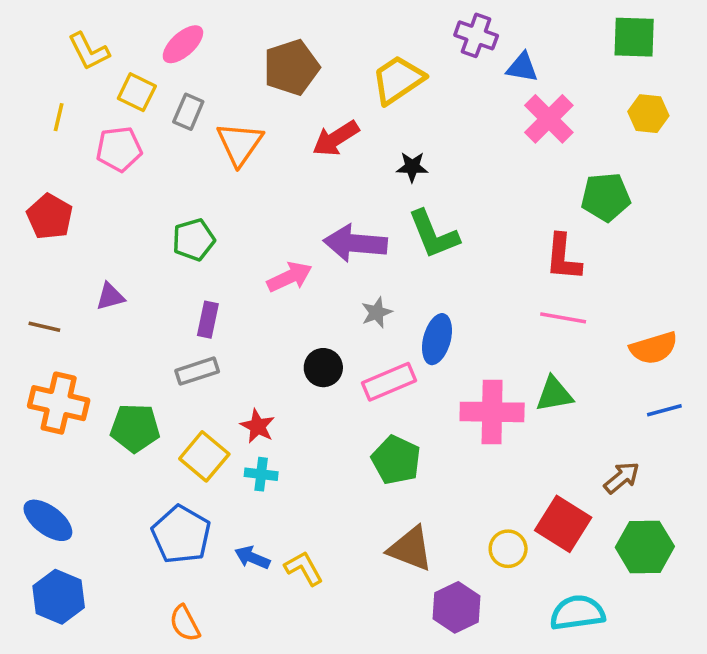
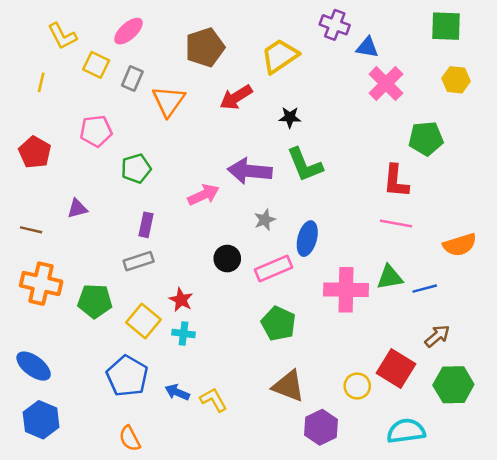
pink pentagon: (119, 149) -> (96, 131), moved
blue line: (664, 410) -> (425, 289), moved

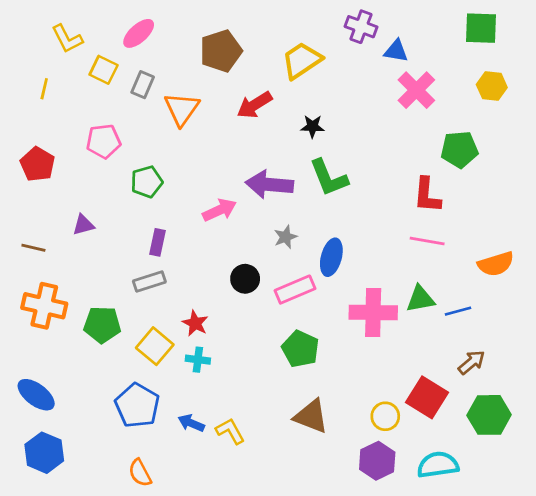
purple hexagon: (321, 427) -> (377, 461), moved

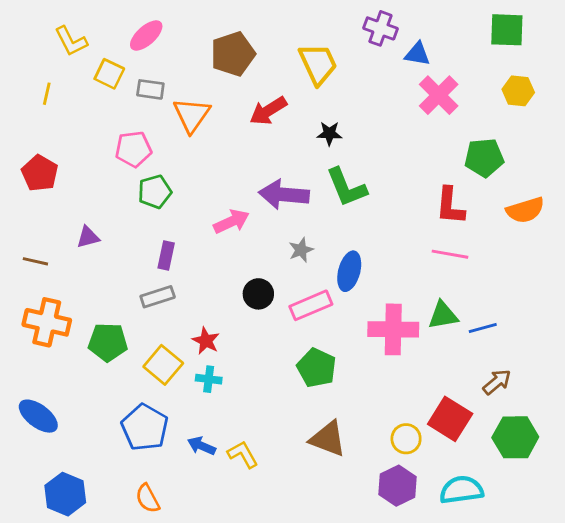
yellow trapezoid: (302, 60) -> (318, 64), turned 99
gray rectangle: (143, 85) -> (150, 89), turned 75
pink pentagon: (104, 141) -> (133, 149), moved
orange semicircle: (496, 264) -> (525, 210), moved
blue hexagon: (44, 453) -> (65, 494), moved

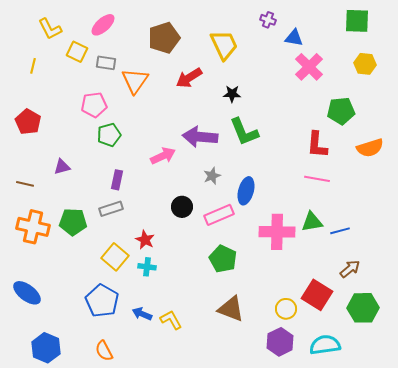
purple cross: (380, 28) -> (268, 20), size x0.7
green pentagon: (108, 342) -> (73, 222), moved

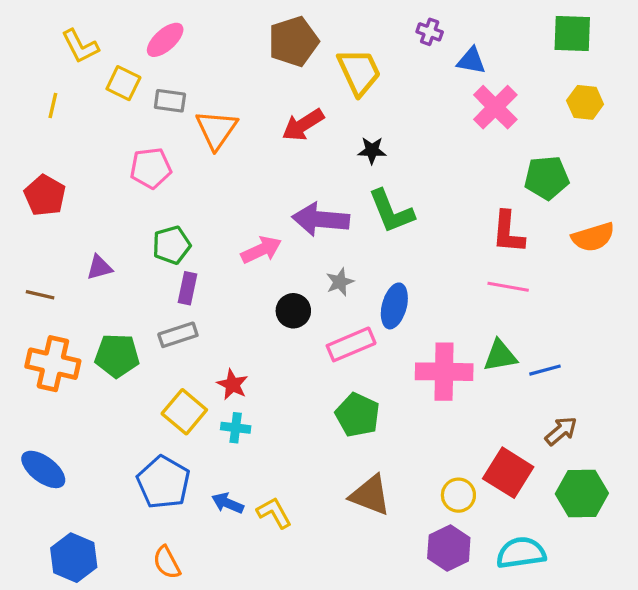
brown pentagon: (164, 38) -> (293, 41), moved
green pentagon: (109, 135) -> (172, 245), moved
black circle: (182, 207) -> (293, 311), moved

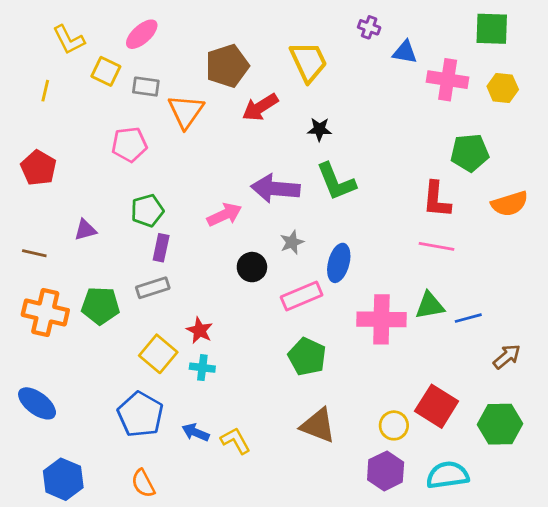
brown pentagon: (293, 41) -> (227, 66), moved
pink cross: (495, 107) -> (448, 80), moved, turned -36
brown arrow: (561, 431) -> (507, 357), moved

